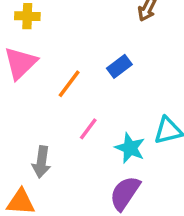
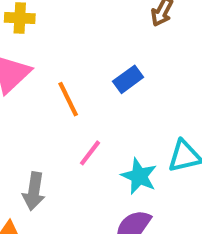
orange line: (69, 84) -> (68, 99), turned -64

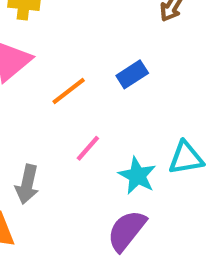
orange line: (68, 99) -> (69, 91), turned 75

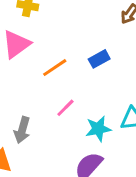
cyan star: (137, 176) -> (98, 129), turned 30

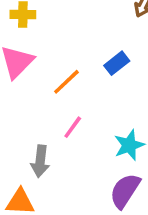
pink line: (65, 108) -> (73, 127), moved

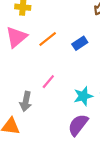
orange line: (66, 82) -> (48, 39), moved

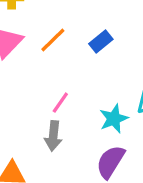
gray arrow: (26, 101) -> (53, 136), moved

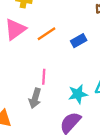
pink line: (60, 103) -> (44, 77), turned -42

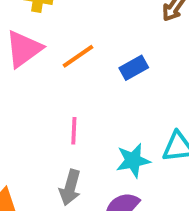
gray arrow: (35, 98) -> (70, 188), moved

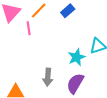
pink line: (74, 131) -> (29, 28), moved

